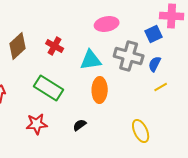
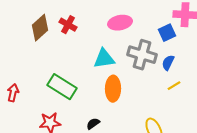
brown diamond: (18, 46) -> (40, 28), moved
red cross: (55, 46) -> (68, 25), moved

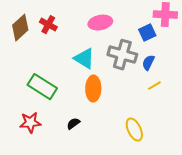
cyan triangle: (104, 59) -> (84, 59), turned 40

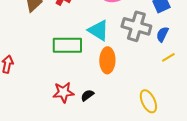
green rectangle: (42, 87) -> (67, 45), moved, turned -32
red star: (30, 123) -> (63, 92), moved

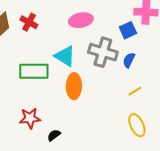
yellow line: (168, 57) -> (135, 91), moved
black semicircle: (87, 95) -> (54, 135), moved
yellow ellipse: (148, 101) -> (137, 125), moved

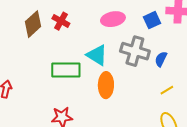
blue square: (128, 30) -> (152, 20), moved

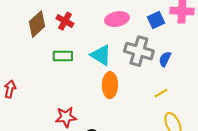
green rectangle: (66, 70) -> (63, 56), moved, size x0.7
yellow line: (167, 90) -> (161, 93), moved

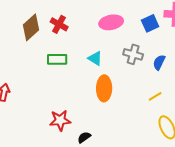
gray cross: (139, 51) -> (133, 54), size x0.7
cyan triangle: (101, 55) -> (95, 58), size x0.7

